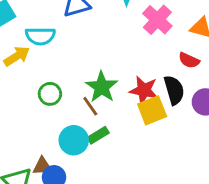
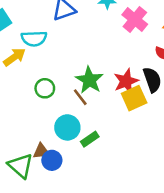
red star: (144, 90) -> (126, 81), turned -30
green rectangle: (98, 135) -> (90, 139), moved

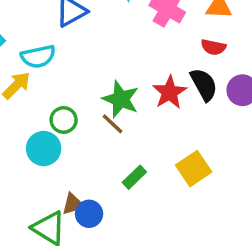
yellow square: (134, 98) -> (194, 169), moved
cyan circle: (67, 127) -> (44, 149), moved

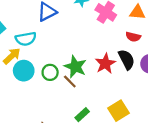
green circle: (64, 120) -> (50, 72), moved
cyan circle: (44, 149) -> (24, 71), moved

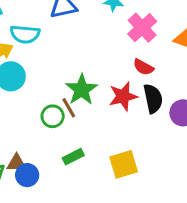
red semicircle: (133, 37) -> (143, 67), moved
green circle: (50, 72) -> (53, 116), moved

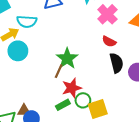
red star: (123, 96) -> (72, 88), moved
brown line: (69, 108) -> (59, 71), turned 56
green circle: (53, 116) -> (83, 100), moved

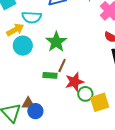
green star: (67, 58) -> (56, 42), moved
green rectangle: (63, 105) -> (50, 75), moved, turned 32

